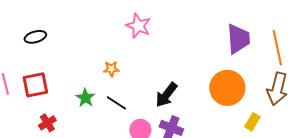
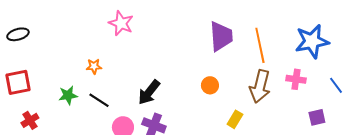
orange circle: (227, 88) -> (210, 85), size x0.5
green star: (85, 98) -> (68, 95), turned 30

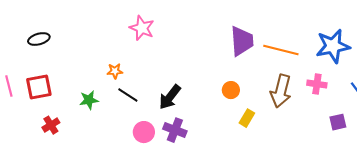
orange line: (260, 45) -> (281, 50), turned -64
black line: (99, 100) -> (128, 95), moved
yellow rectangle: (235, 119) -> (247, 118), moved

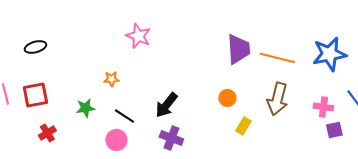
pink cross: (317, 84) -> (323, 107), moved
black line: (128, 95) -> (124, 116), moved
pink circle: (144, 132) -> (116, 140), moved

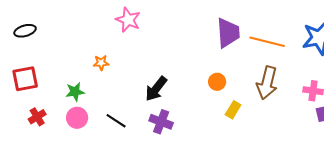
black line: (124, 116) -> (116, 121), moved
pink circle: (116, 140) -> (77, 118), moved

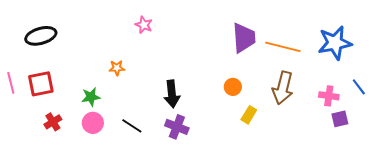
pink star: (128, 20) -> (144, 25), size x0.7
black ellipse: (25, 31) -> (41, 36), size x1.4
black arrow: (156, 89) -> (172, 94), turned -44

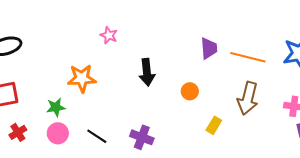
purple trapezoid: (244, 38) -> (209, 48), size x0.7
orange star: (117, 68) -> (82, 78), size x1.8
orange circle: (233, 87) -> (190, 91), moved
black arrow: (172, 94) -> (147, 72), moved

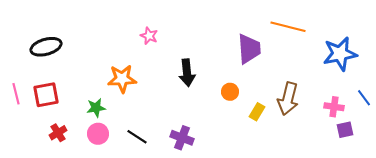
purple trapezoid: (209, 48) -> (249, 49), size x1.4
orange line: (248, 57) -> (288, 27), moved
yellow rectangle: (214, 125) -> (257, 112), moved

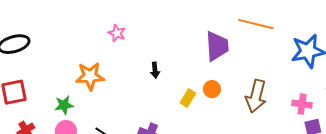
black arrow: (187, 73) -> (155, 70), size x0.6
orange circle: (230, 92) -> (212, 89), moved
yellow rectangle: (257, 112) -> (188, 98), moved

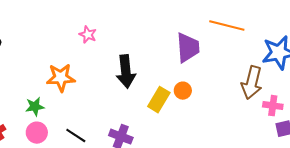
black arrow: (155, 70) -> (126, 72), size x2.0
brown arrow: (256, 96) -> (252, 83), moved
yellow rectangle: (188, 98) -> (159, 100), size x1.4

